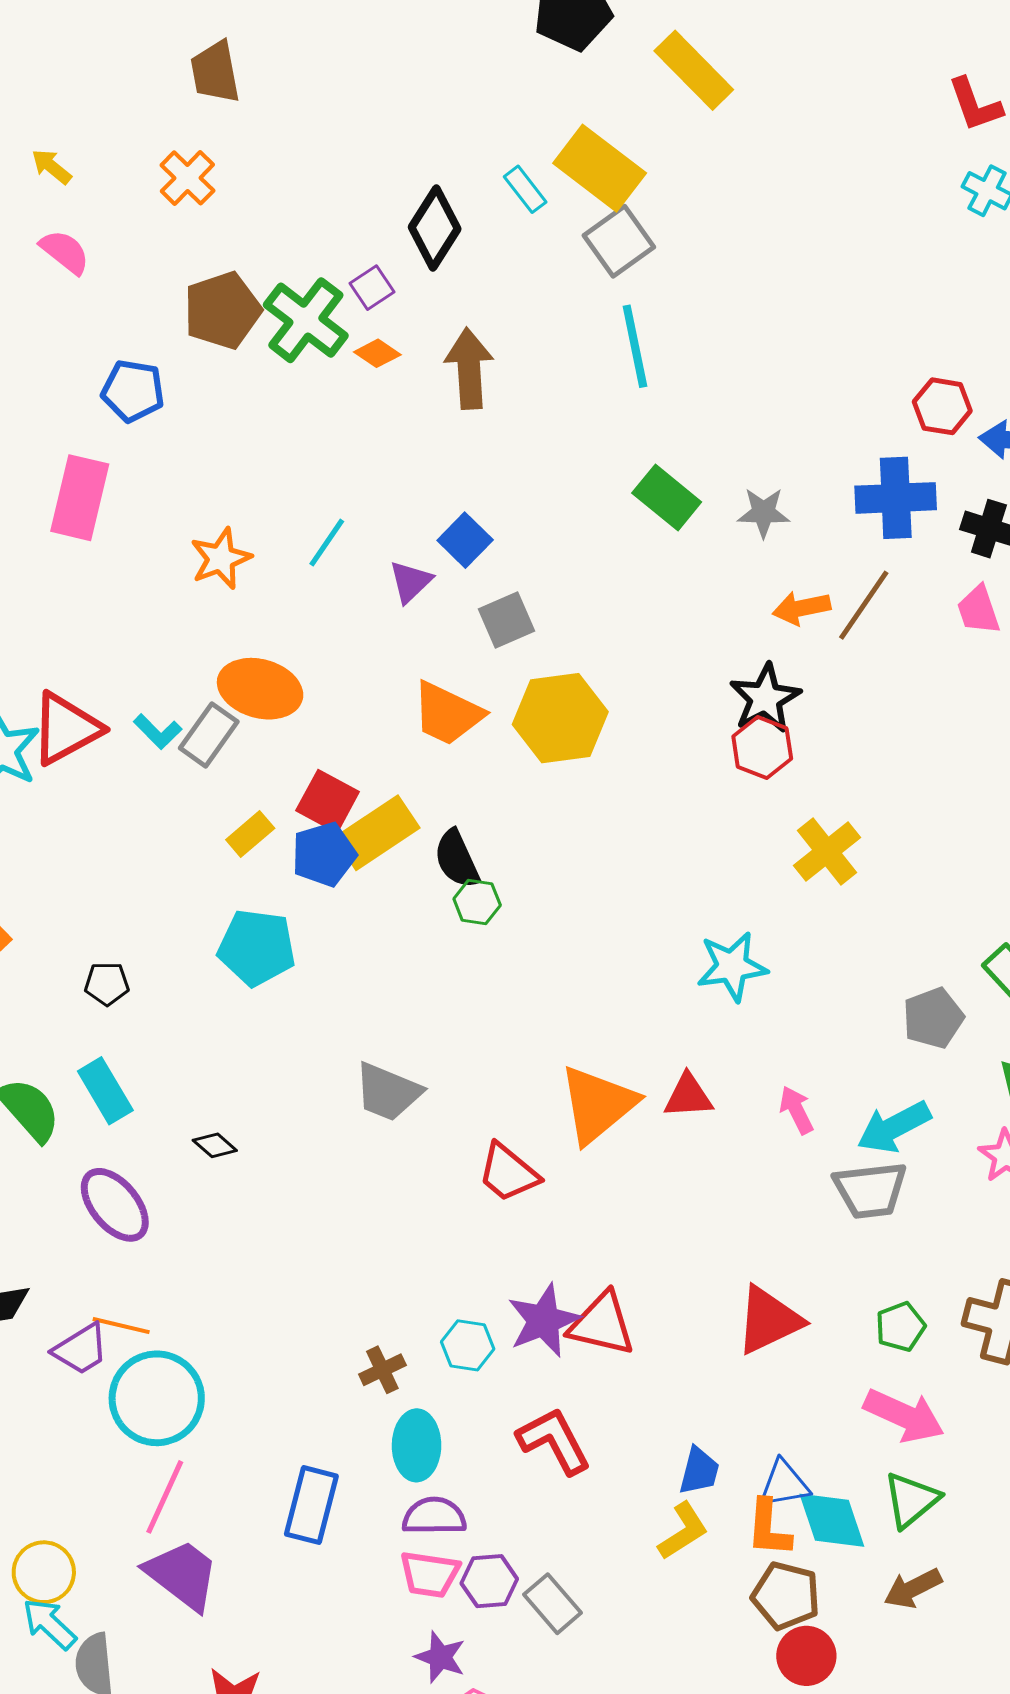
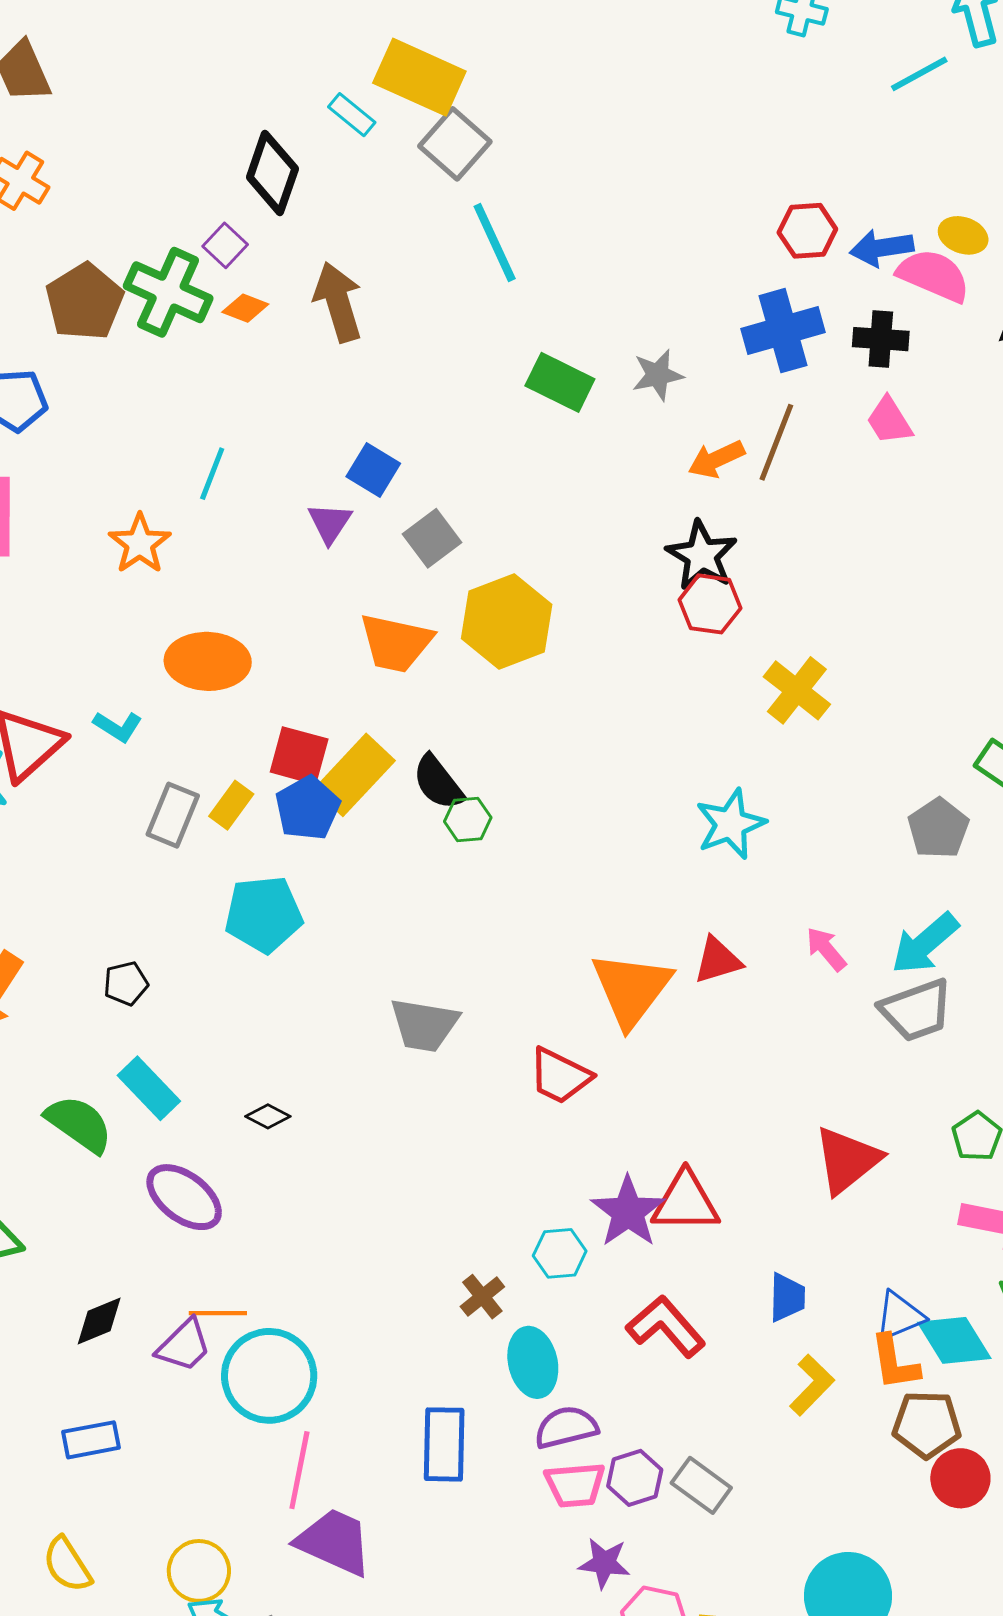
cyan line: (327, 543) -> (212, 474), moved
gray rectangle: (209, 735) -> (173, 815), moved
blue trapezoid: (699, 1471) -> (787, 1297), moved

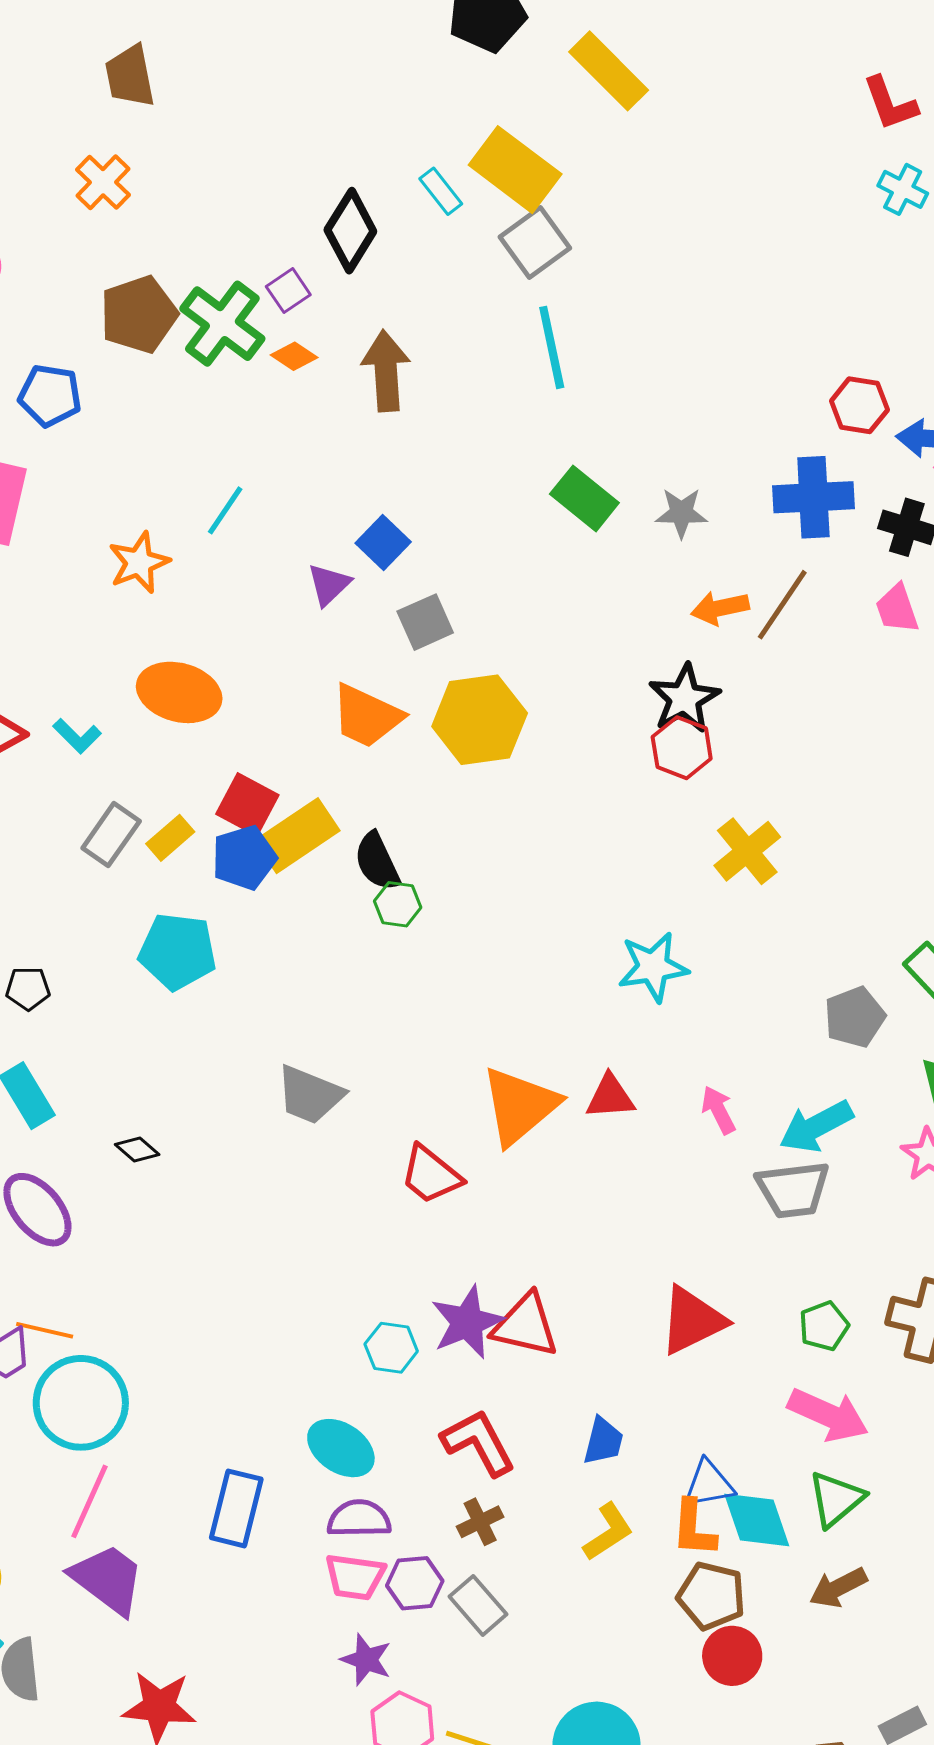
brown cross: (482, 1297) -> (480, 1522), moved
cyan ellipse: (533, 1362) -> (341, 1448), turned -56

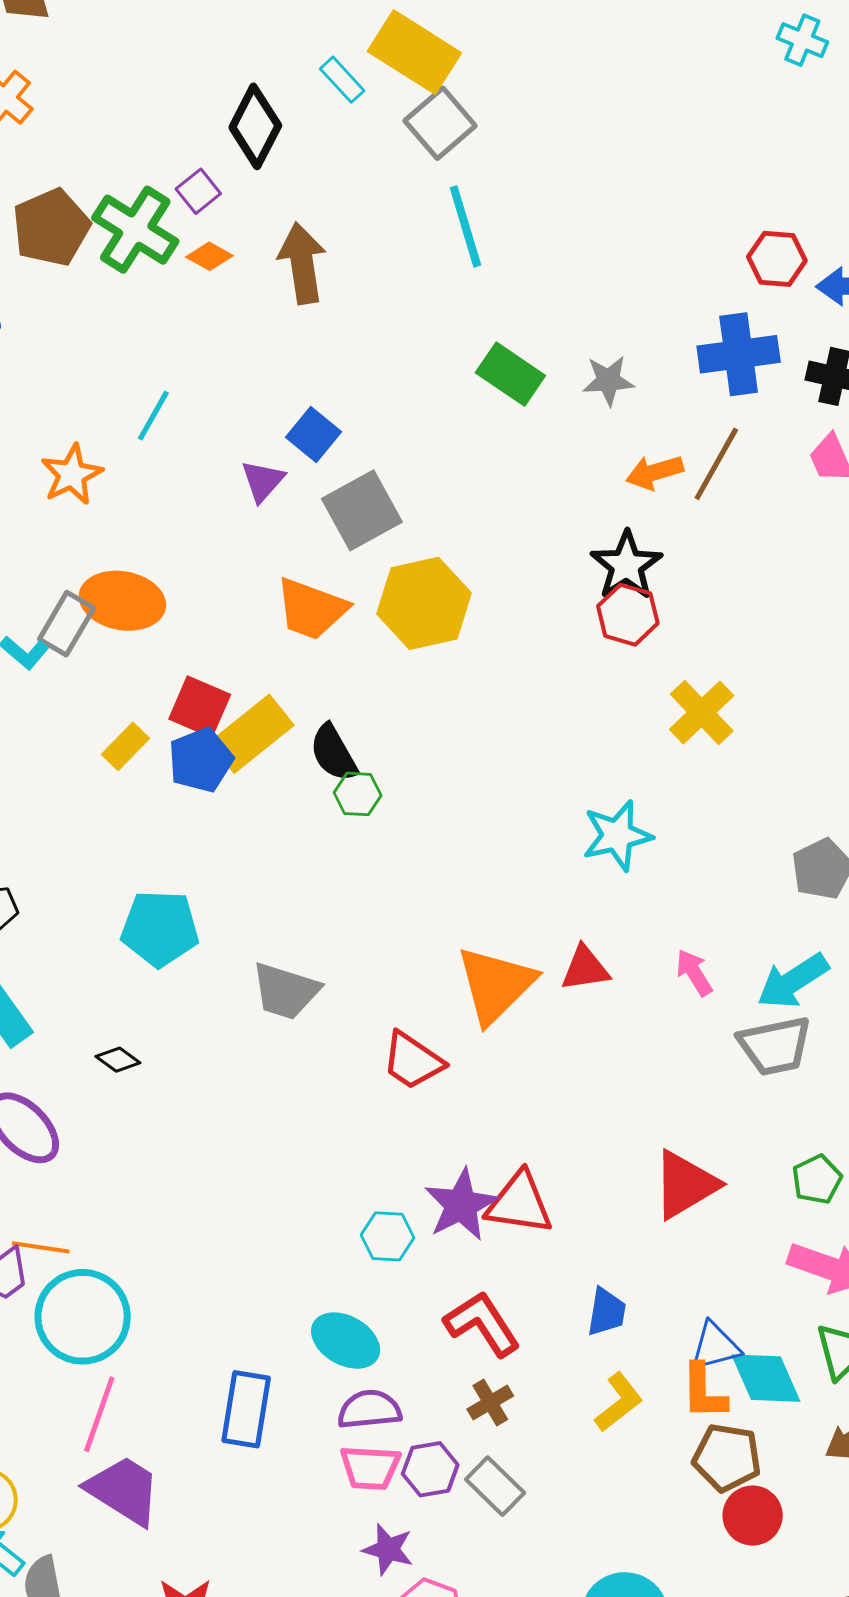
gray square: (425, 622) -> (362, 510), size x1.4
gray rectangle: (111, 835) -> (67, 624), moved
cyan pentagon: (178, 951) -> (160, 928), moved

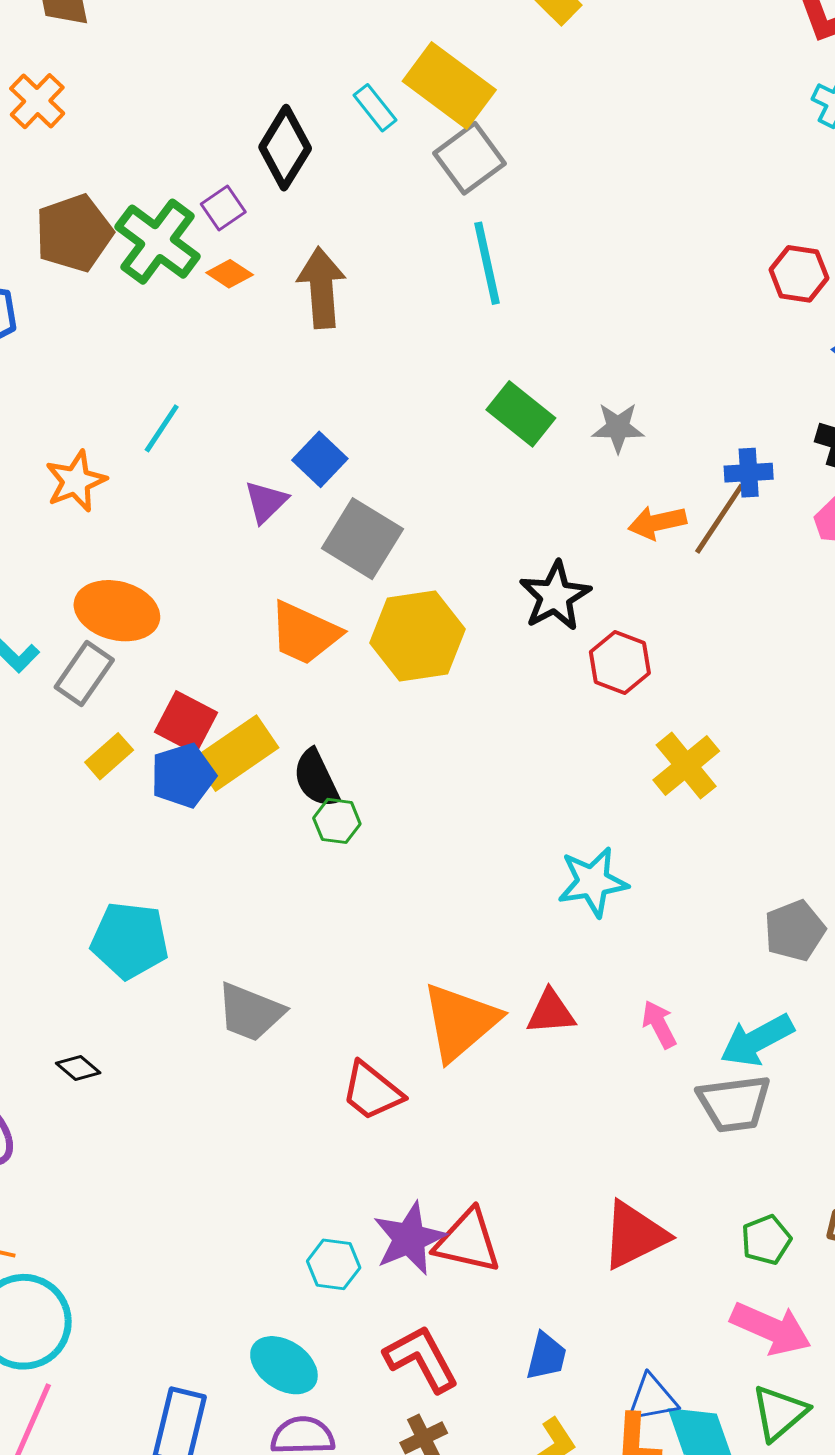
red hexagon: (777, 259) -> (799, 274), moved
blue cross: (739, 354) -> (749, 473), moved, size x0.6
gray square: (362, 510) -> (362, 539), turned -34
black star: (626, 565) -> (555, 596), moved
gray rectangle: (67, 624) -> (84, 674), moved

